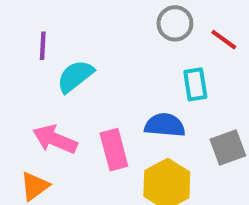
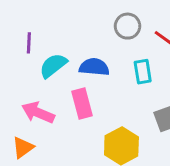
blue semicircle: (165, 125) -> (94, 67), moved
pink rectangle: (114, 150) -> (82, 103), moved

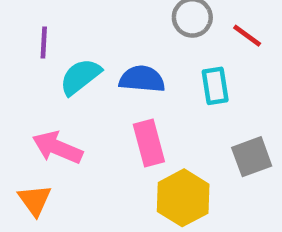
pink rectangle: (82, 103) -> (149, 143), moved
orange triangle: (23, 147) -> (35, 200), turned -30

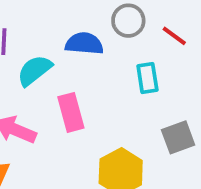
blue semicircle: (142, 79) -> (84, 44), moved
pink rectangle: (149, 143) -> (71, 112), moved

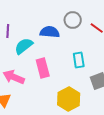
cyan rectangle: (147, 78) -> (79, 60), moved

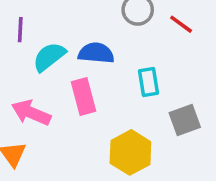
blue semicircle: (50, 32) -> (96, 53), moved

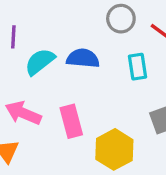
cyan rectangle: (149, 82) -> (138, 67), moved
pink rectangle: (83, 96) -> (71, 121), moved

